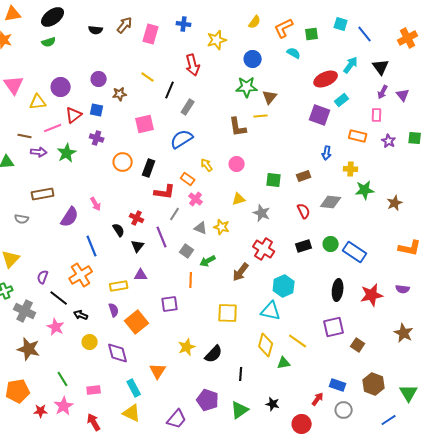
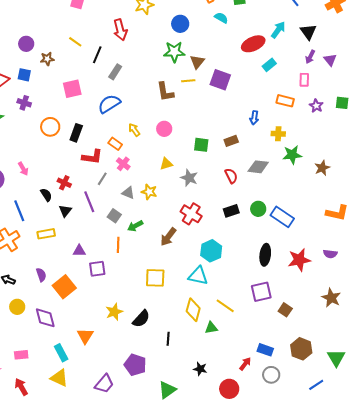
purple square: (320, 115) -> (220, 80), moved
purple triangle: (141, 275) -> (79, 251), moved
yellow rectangle: (119, 286) -> (46, 234), moved
green triangle: (240, 410) -> (167, 390), moved

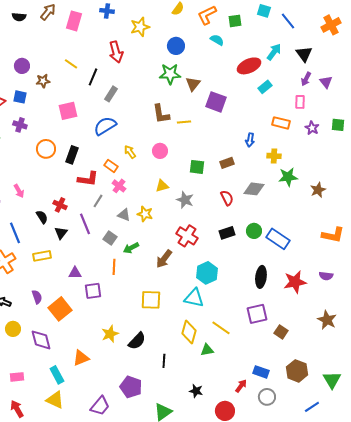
yellow line: (188, 81) -> (184, 122), moved
orange triangle: (85, 336) -> (81, 358), turned 36

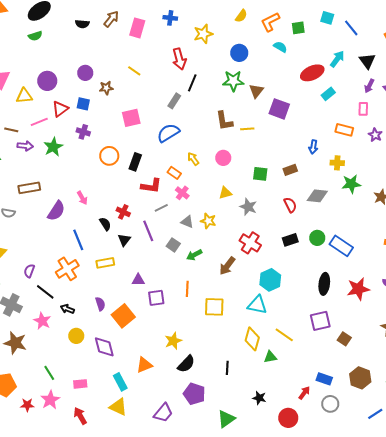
black line: (93, 77) -> (192, 83), moved
gray line: (98, 201) -> (161, 208), turned 32
orange line: (114, 267) -> (187, 289), moved
black semicircle: (137, 341) -> (186, 364), moved

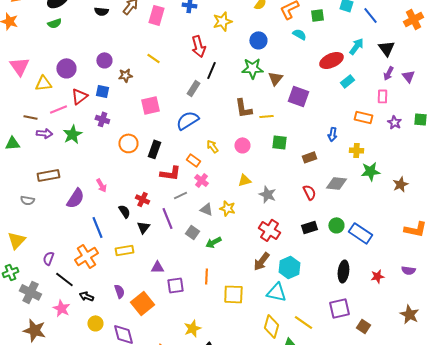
green square: (260, 174) -> (279, 142), moved
brown arrow: (227, 266) -> (261, 261), moved
red star: (358, 289) -> (377, 276), size x0.6

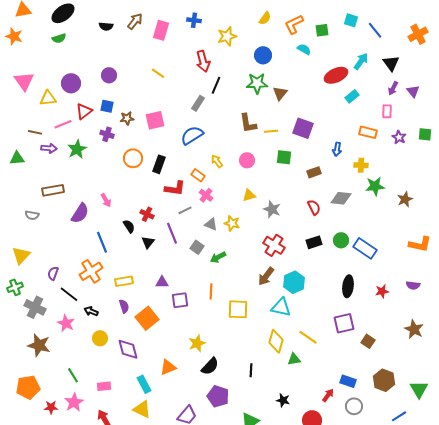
brown star: (125, 75) -> (127, 118), moved
purple square: (298, 96) -> (303, 128), moved
yellow rectangle: (124, 250) -> (124, 281), moved

